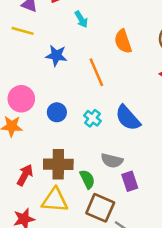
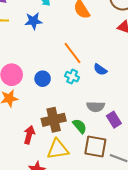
blue star: (56, 55) -> (33, 21), moved
orange line: (96, 72) -> (72, 53), moved
blue semicircle: (128, 118) -> (100, 70), size x0.6

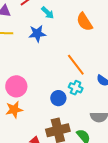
blue circle: (43, 79) -> (58, 98), moved

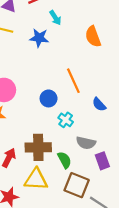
cyan cross: (76, 88) -> (66, 120), moved
blue circle: (58, 98) -> (49, 98), moved

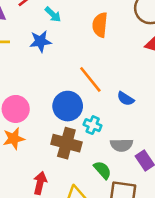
orange semicircle: (93, 37) -> (100, 25), turned 40
blue circle: (49, 98) -> (68, 106), size x1.5
brown cross: (38, 147) -> (66, 143), moved, turned 30

